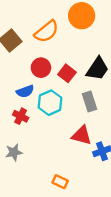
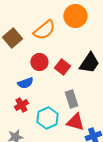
gray rectangle: (90, 102) -> (71, 99), moved
cyan hexagon: (50, 103) -> (47, 118), moved
red cross: (21, 116) -> (21, 105), turned 32

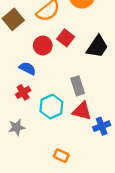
red square: (62, 67) -> (66, 38), moved
blue semicircle: (25, 83) -> (27, 68), turned -133

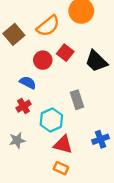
black trapezoid: (97, 47) -> (96, 61), turned 100
red triangle: (82, 111) -> (63, 145), moved

